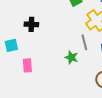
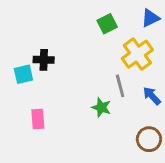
cyan square: (11, 45) -> (23, 74), moved

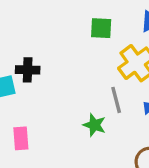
green square: (107, 24) -> (101, 28), turned 30

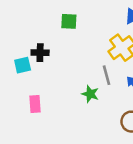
green square: (101, 28) -> (69, 21), moved

